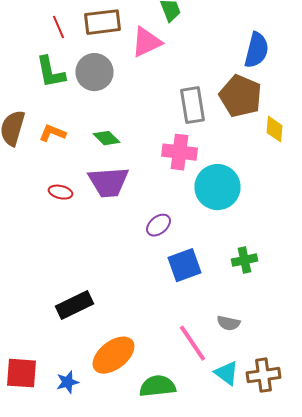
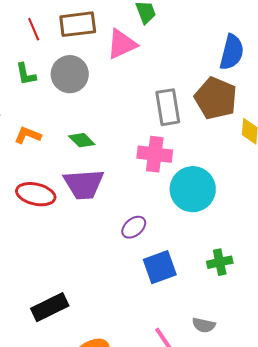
green L-shape: (50, 72) -> (26, 74), size x0.7
red ellipse: (60, 192) -> (36, 194), size x1.6

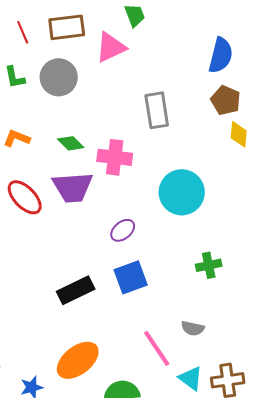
brown pentagon: (216, 98) -> (226, 100), moved, size x0.7
pink cross: (155, 154) -> (115, 157), moved
red ellipse: (36, 194) -> (25, 197), turned 33
blue square: (160, 267) -> (131, 277), moved
black rectangle: (50, 307) -> (76, 290), moved

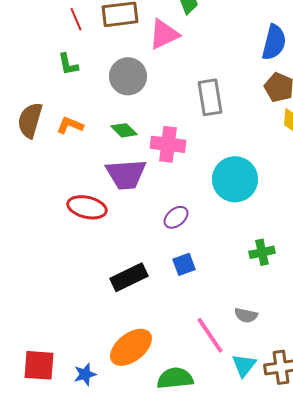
gray circle: (59, 77) -> (128, 76), moved
red ellipse: (25, 197) -> (87, 207), moved, turned -33
blue square: (131, 277) -> (184, 264), size x0.7
cyan triangle: (191, 378) -> (244, 365), turned 32

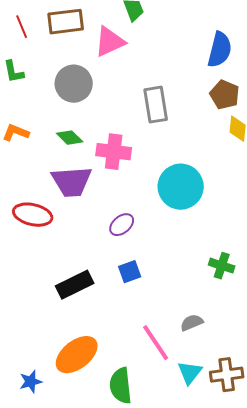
green cross: (262, 252) -> (222, 266), moved, turned 30
gray semicircle: (246, 315) -> (192, 323), turned 145
green semicircle: (175, 378) -> (121, 386), turned -90

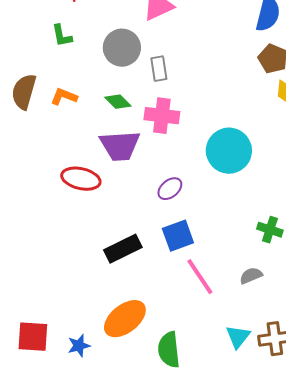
gray rectangle: (156, 105) -> (159, 69), moved, size x0.7
blue square: (130, 272) -> (178, 236), size x1.4
gray semicircle: (192, 323) -> (251, 276), moved
pink line: (156, 343) -> (200, 277), moved

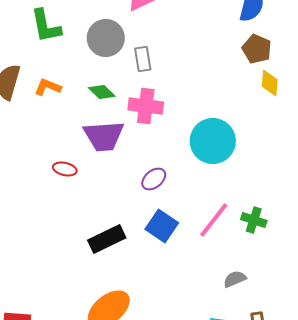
green L-shape: (62, 36) -> (46, 26), size x1.5
red ellipse: (81, 179) -> (65, 169), size x0.6
blue square: (178, 236) -> (162, 226), turned -36
gray semicircle: (251, 276) -> (235, 279), moved
pink line: (200, 277) -> (214, 220), moved, turned 72

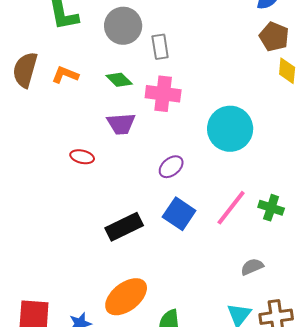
purple trapezoid: (104, 136) -> (121, 124), size x0.7

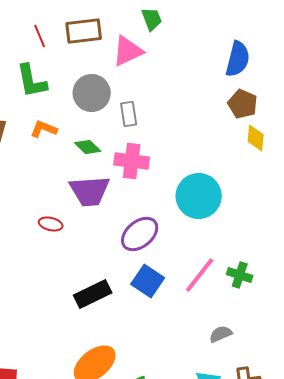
orange L-shape: (65, 75) -> (44, 129), moved
purple trapezoid: (121, 124) -> (90, 191), size x1.4
purple ellipse: (171, 167) -> (140, 234), size x1.5

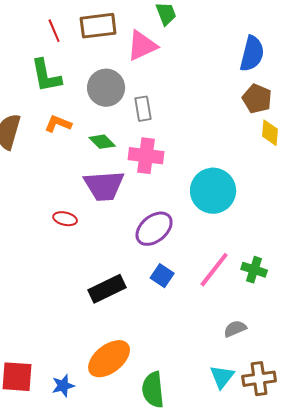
blue square: (148, 281) -> (162, 276), size x0.7

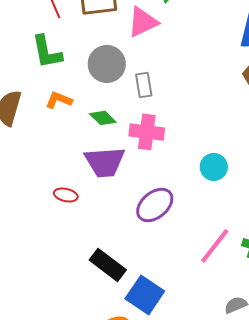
cyan circle: (213, 191) -> (214, 167), size x0.6
blue square: (162, 276) -> (145, 295), moved, size x1.6
black rectangle: (107, 289) -> (108, 265), turned 63

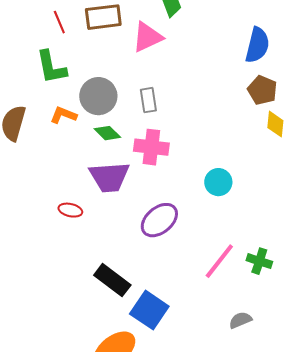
gray circle: (107, 64) -> (98, 96), moved

